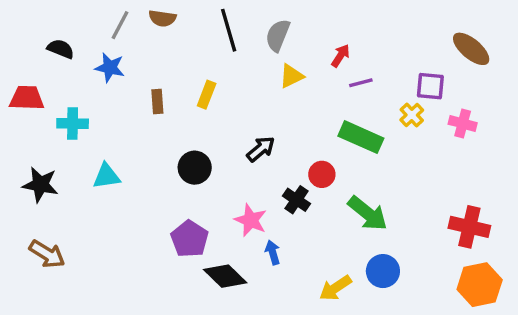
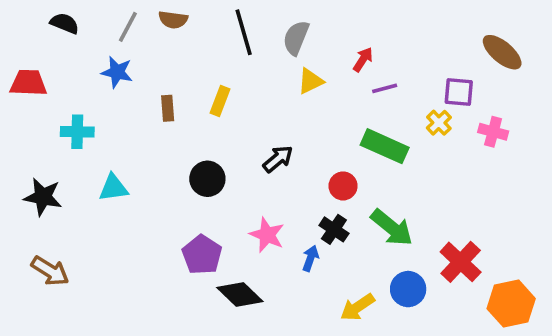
black semicircle: (61, 49) -> (65, 23), moved
red trapezoid: (27, 98) -> (28, 83), moved
black cross: (296, 200) -> (334, 229), moved
red cross: (469, 227) -> (461, 262), moved, turned 30
blue arrow: (273, 252) -> (310, 258), moved, turned 35

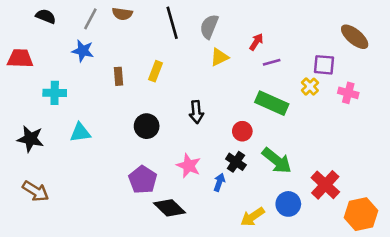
black arrow: (278, 159) -> (196, 112), turned 125

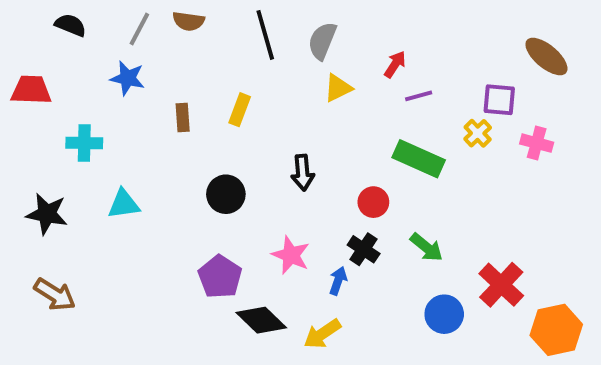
green arrow: (277, 161) -> (426, 247), size x0.7
yellow arrow: (253, 217) -> (322, 334), moved

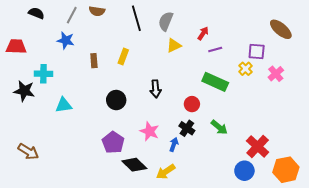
pink cross: (537, 143) -> (276, 74), turned 35
black star: (47, 214) -> (24, 91), moved
blue circle: (444, 314) -> (244, 171), moved

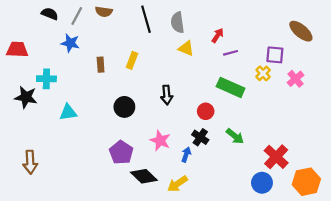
black semicircle: (36, 13) -> (50, 14), moved
gray semicircle: (166, 21) -> (177, 22), turned -30
yellow triangle: (174, 45) -> (186, 48), turned 49
brown arrow: (28, 152) -> (30, 162), turned 55

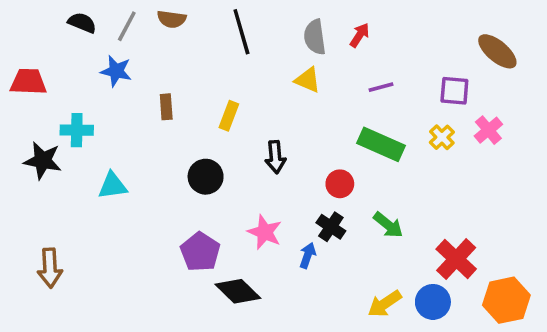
gray semicircle: (177, 22) -> (315, 37), moved
red arrow: (218, 35) -> (360, 35), moved
yellow rectangle: (132, 60) -> (229, 116), moved
yellow cross: (263, 73) -> (442, 137), moved
yellow arrow: (177, 184) -> (385, 304), moved

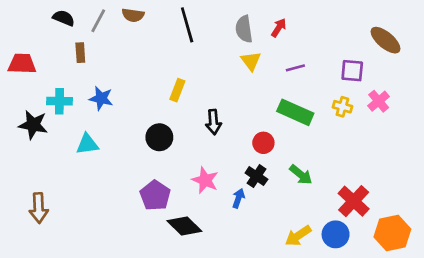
blue star: (116, 71) -> (101, 98), moved
yellow triangle: (308, 80) -> (251, 61), moved, turned 30
brown rectangle: (166, 107) -> (80, 53), moved
yellow cross: (442, 137) -> (342, 107), turned -30

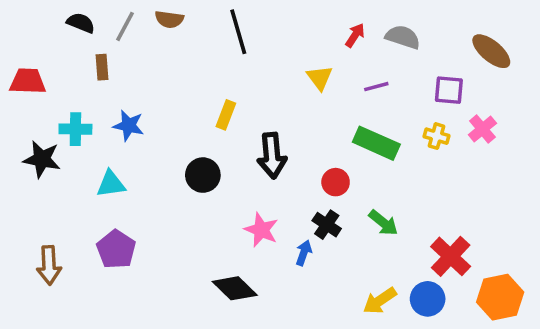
gray semicircle: (244, 29) -> (403, 37), moved, turned 116
black arrow: (213, 122) -> (272, 156), size x1.4
purple pentagon: (155, 196) -> (116, 249), moved

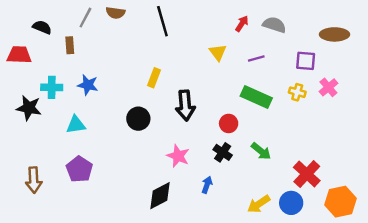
black semicircle: (81, 23) -> (42, 27), moved
brown ellipse: (491, 51) -> (334, 34), turned -40
blue arrow: (304, 253) -> (207, 185), moved
black diamond: (235, 288) -> (160, 196), turned -72

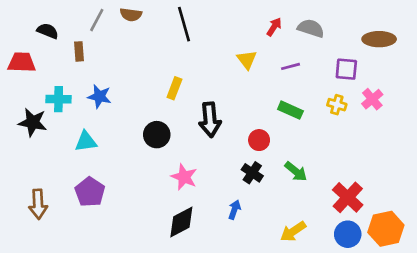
green rectangle: (256, 97) -> (290, 110), size x0.7
pink star: (178, 156) -> (184, 177), moved
blue circle: (291, 203) -> (348, 234), moved

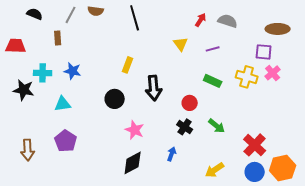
black semicircle: (48, 31) -> (35, 14), moved
purple square: (346, 69) -> (264, 52), moved
yellow cross: (337, 105) -> (247, 77), size x1.5

